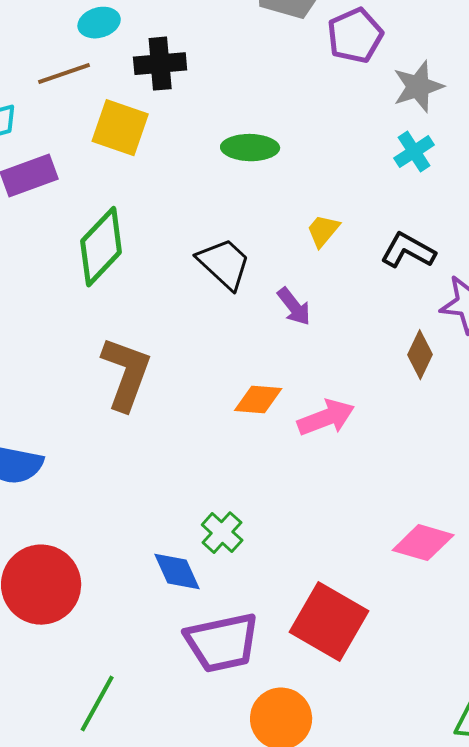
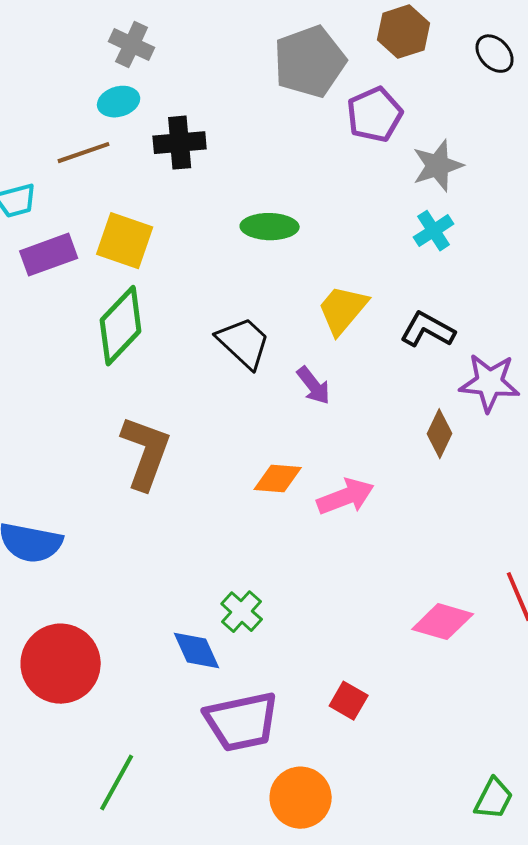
yellow square: (120, 128) -> (125, 241), moved
yellow trapezoid: (323, 231) -> (343, 310), size x1.5
red square: (329, 622) -> (349, 701), size x0.5

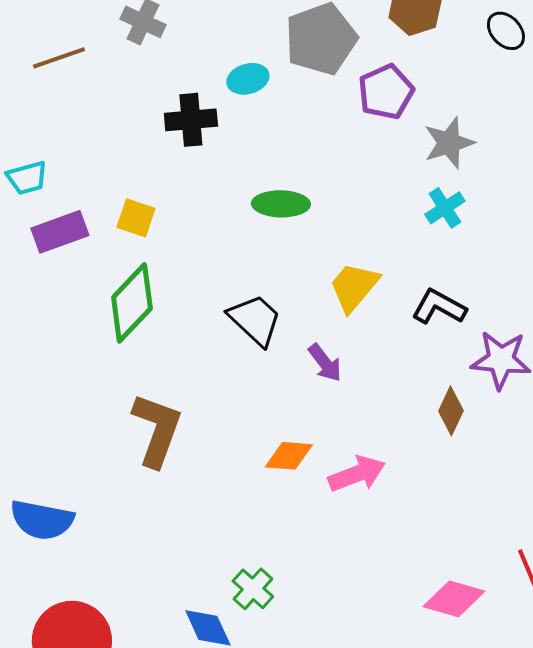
cyan ellipse: (119, 102) -> (248, 79), moved
brown line: (84, 153) -> (59, 58), moved
yellow square: (125, 241) -> (136, 218), size x0.7

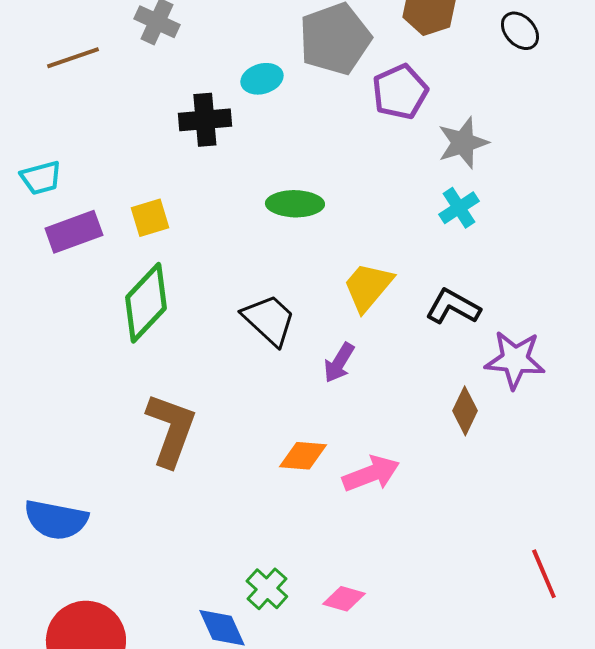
yellow square: (136, 218) -> (150, 218), turned -36
purple arrow: (325, 363) -> (339, 363), turned 69
pink diamond: (454, 599) -> (344, 599), moved, size x0.7

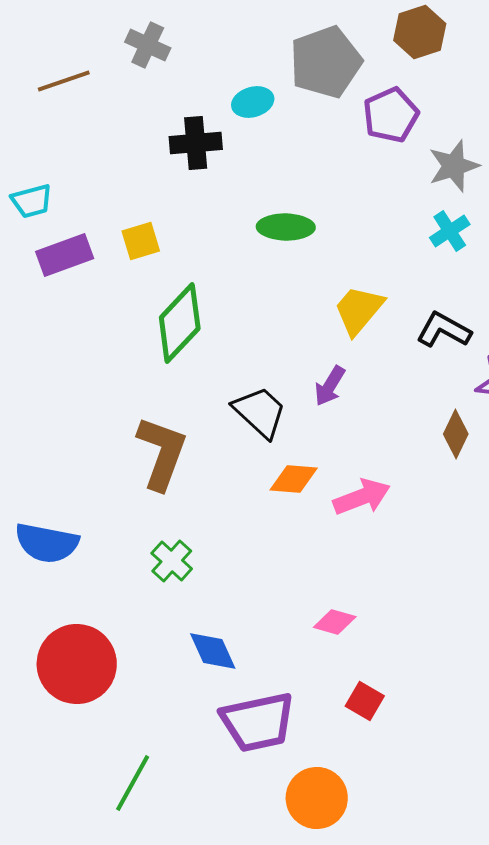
green diamond: (146, 303) -> (180, 323), moved
black trapezoid: (269, 320) -> (260, 412), moved
green cross: (267, 589) -> (172, 561), moved

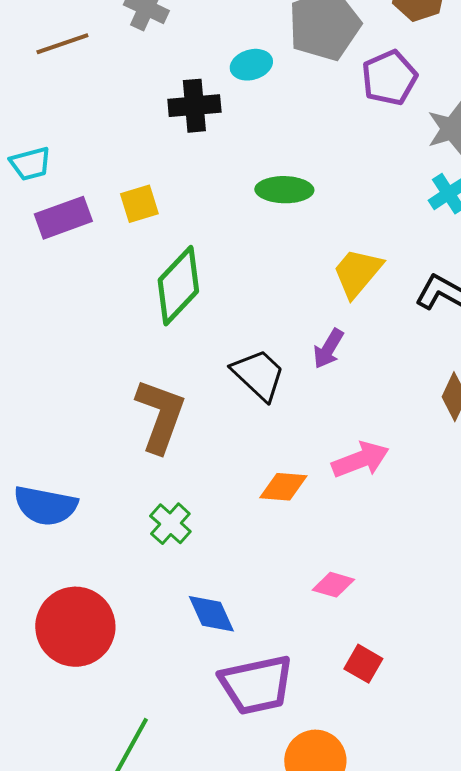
orange diamond: (294, 479) -> (283, 487), moved

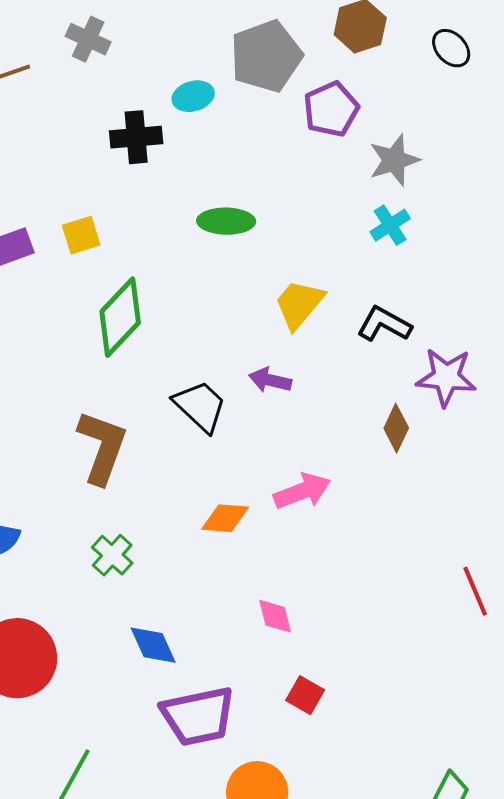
purple arrow: (328, 349) -> (270, 380), turned 72
pink diamond: (333, 585) -> (275, 616), turned 60

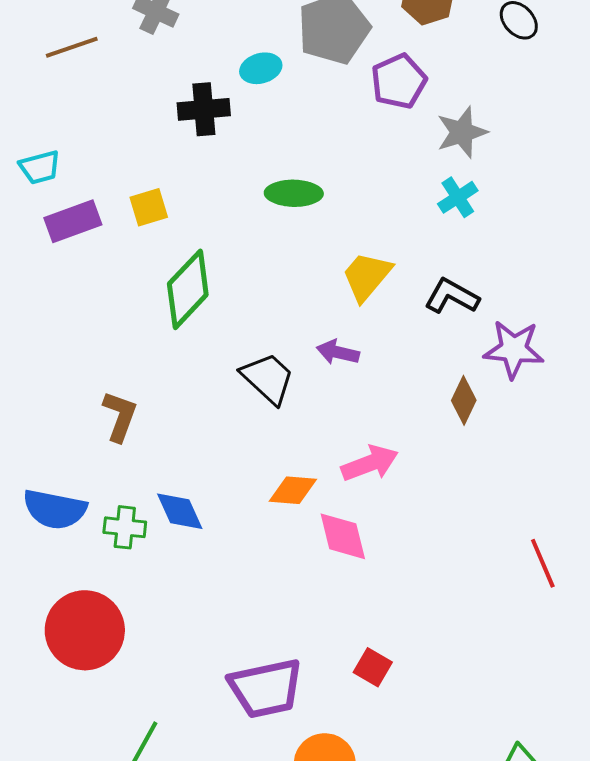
brown L-shape: (102, 447) -> (120, 416), moved, size x0.7
green cross: (112, 555) -> (125, 527), moved, turned -36
pink diamond: (275, 616) -> (343, 536), moved, size x1.4
blue diamond: (153, 645) -> (180, 511), moved

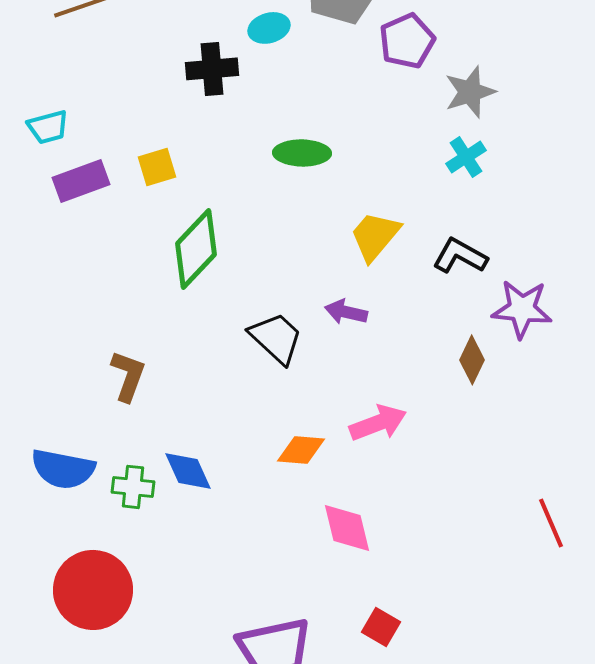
pink diamond: (343, 536) -> (347, 528), moved

